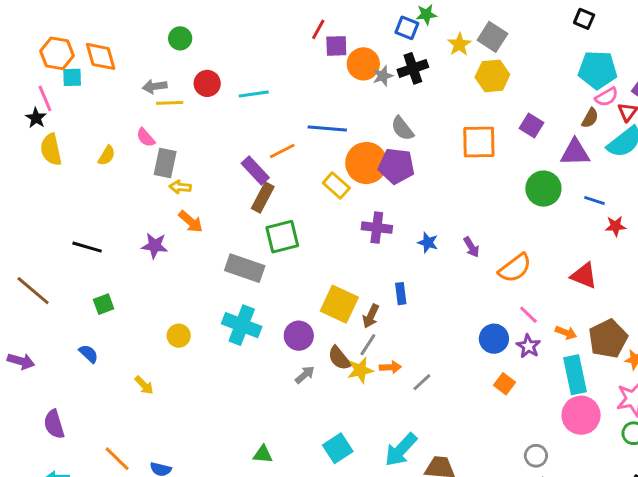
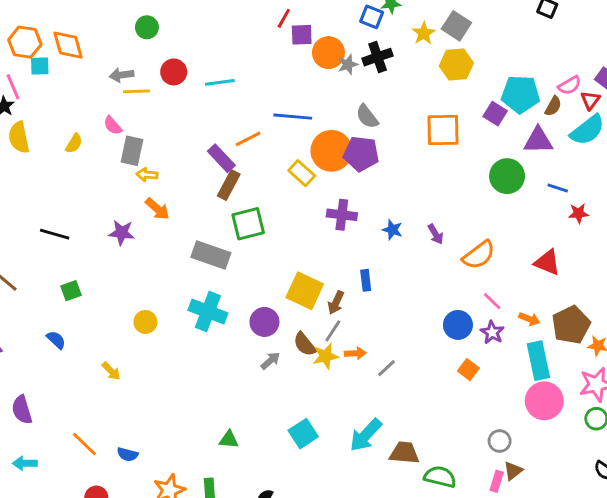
cyan pentagon: (598, 70) -> (520, 94), moved

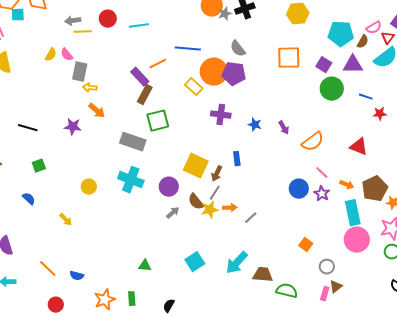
purple square: (495, 114) -> (324, 65), moved
yellow semicircle: (74, 143) -> (51, 55), moved
orange square: (468, 370) -> (306, 245), moved

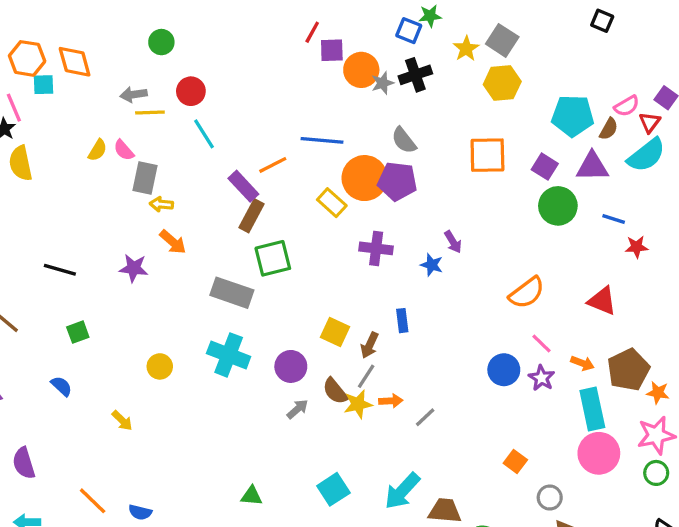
cyan line: (139, 26) -> (204, 134), moved, turned 66
purple arrow: (284, 128) -> (453, 242), moved
yellow square: (196, 166) -> (335, 332), size x0.7

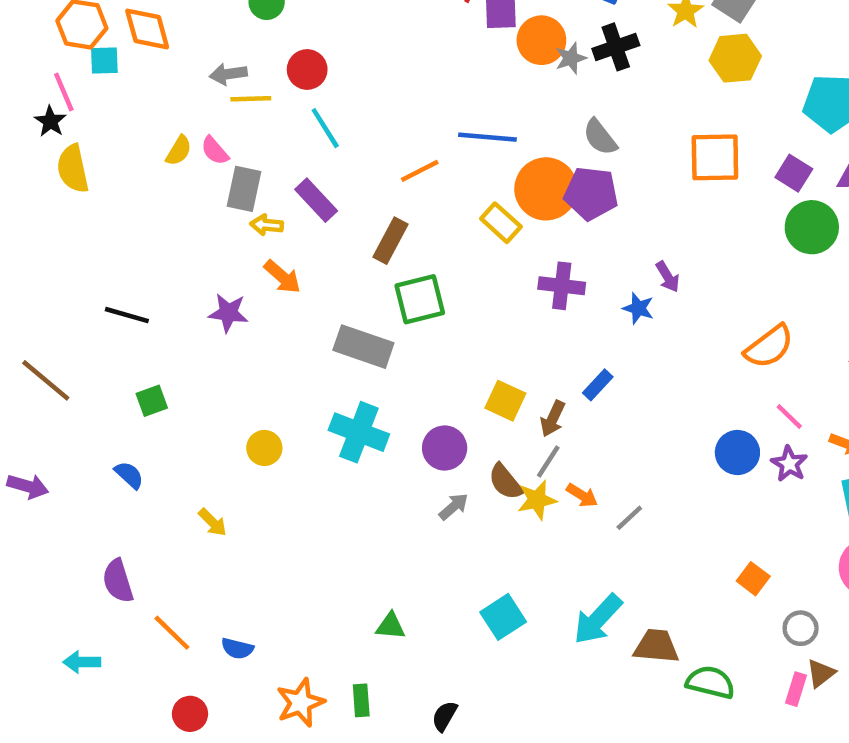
purple rectangle: (243, 186) -> (316, 200), moved
blue rectangle: (402, 321) -> (598, 385), turned 50
orange arrow: (391, 401) -> (582, 495), turned 35
purple semicircle: (24, 463) -> (118, 581), moved

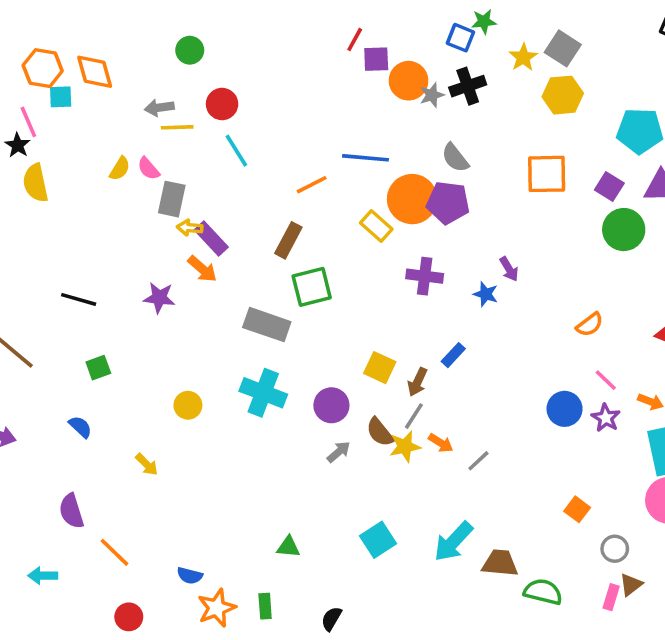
purple rectangle: (316, 200) -> (211, 238), moved
orange semicircle: (769, 347) -> (590, 325), size x0.7
blue semicircle: (237, 648) -> (190, 576), moved

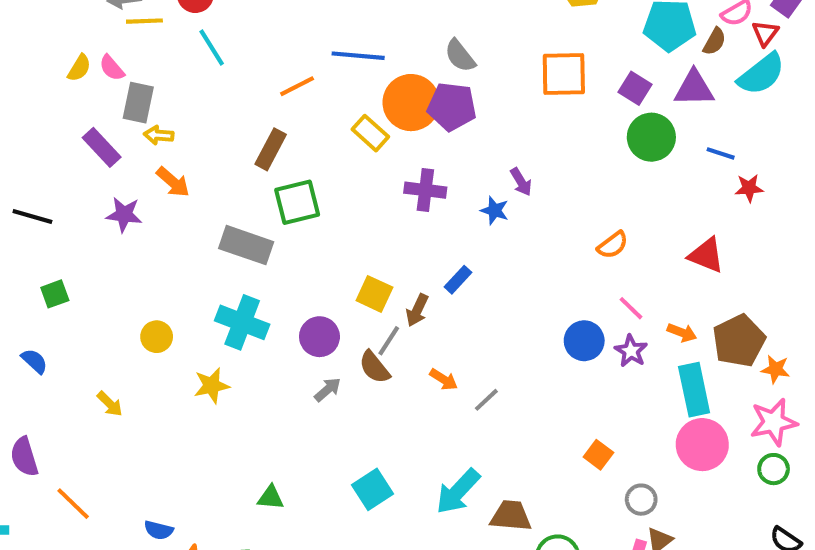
purple rectangle: (211, 238) -> (102, 147), moved
gray line: (414, 416) -> (389, 341), moved
yellow star: (405, 447) -> (212, 386), moved

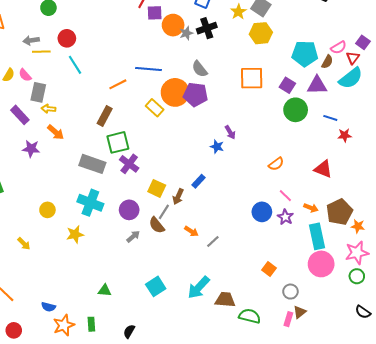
purple cross: (425, 190) -> (129, 164), moved, turned 30

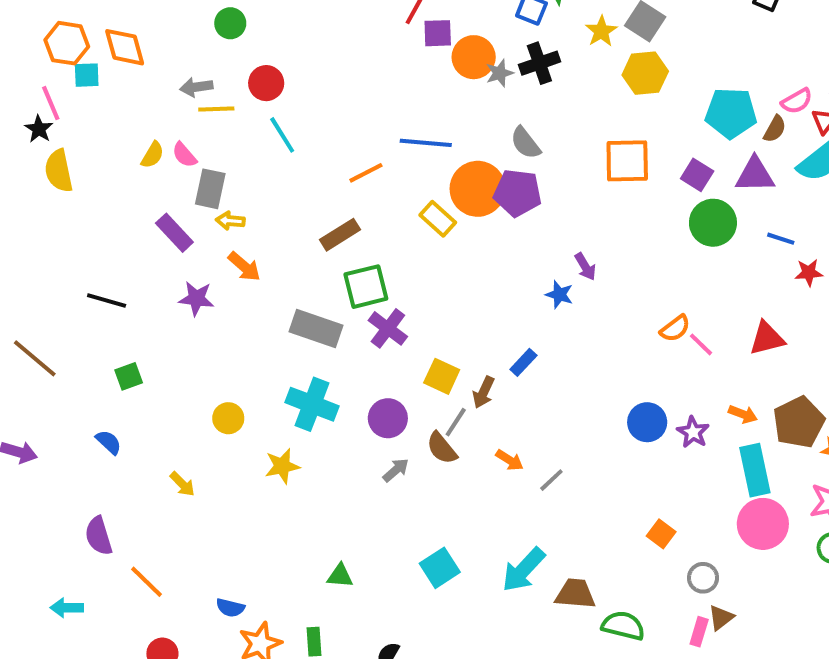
brown rectangle: (105, 116) -> (340, 235), turned 30
red triangle: (323, 169) -> (767, 338), turned -36
pink line: (285, 196) -> (701, 344), moved

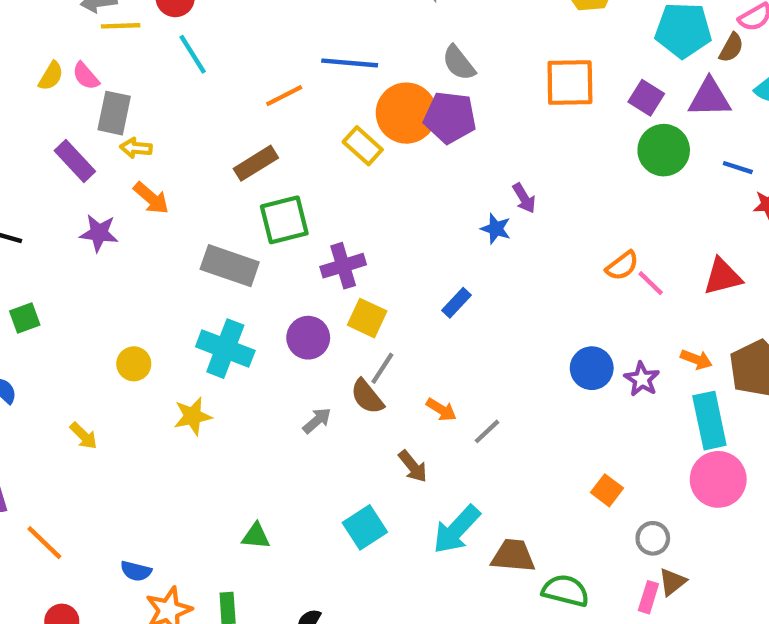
purple cross: (388, 328) -> (343, 266), moved, turned 36
brown arrow: (484, 392) -> (413, 466), moved, turned -64
purple circle: (388, 418) -> (308, 338), moved

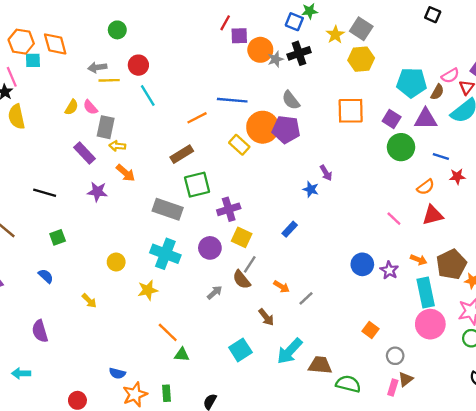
orange semicircle: (622, 266) -> (426, 187), moved
orange line: (44, 543) -> (168, 332), moved

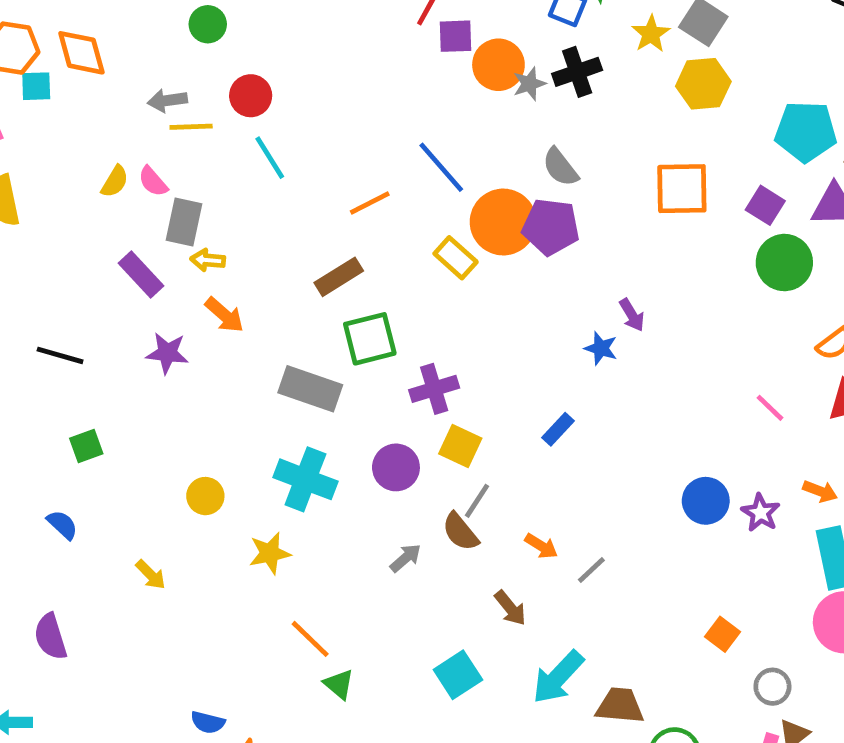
blue line: (232, 100) -> (441, 167), turned 44
green triangle: (182, 355) -> (339, 684), turned 35

